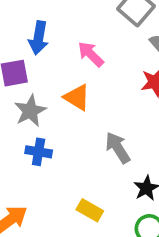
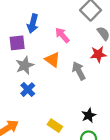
gray arrow: (118, 148) -> (79, 71), moved
blue cross: (39, 152) -> (28, 90), turned 32

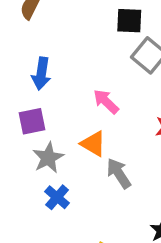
blue arrow: (33, 24) -> (41, 74), moved
gray arrow: (79, 71) -> (119, 173), moved

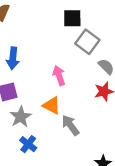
pink arrow: (106, 102) -> (59, 76), turned 30

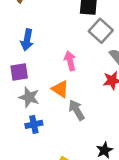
gray star: (21, 117) -> (29, 97), turned -30
blue cross: (28, 144) -> (34, 124), turned 35

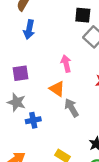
blue arrow: (27, 40) -> (29, 29), moved
gray star: (29, 97) -> (17, 102), moved

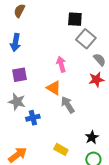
blue arrow: (29, 29) -> (15, 42), moved

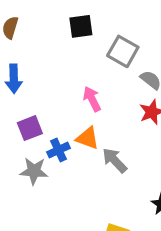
black square: (75, 19) -> (81, 26), moved
blue cross: (33, 118) -> (59, 150), moved

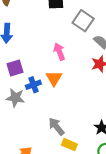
orange triangle: (88, 138) -> (54, 78), turned 35
gray arrow: (115, 160) -> (56, 127), moved

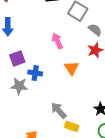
orange triangle: (54, 78) -> (72, 68), moved
blue cross: (33, 85) -> (35, 73), turned 32

